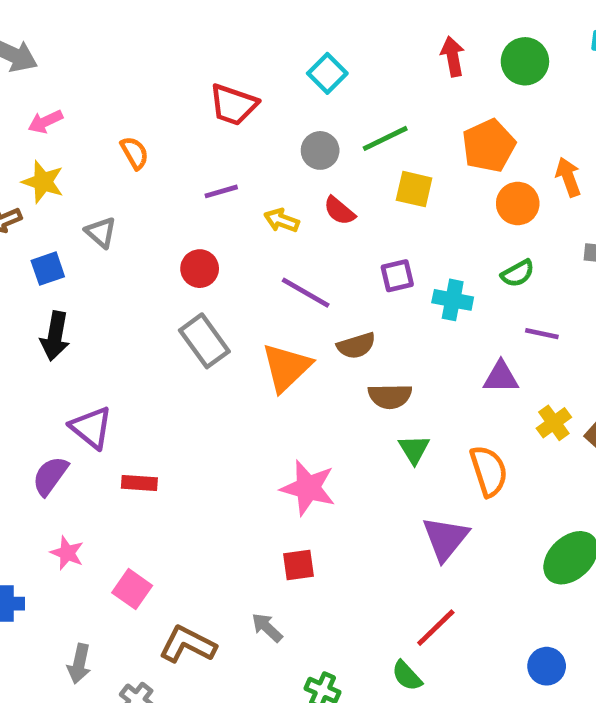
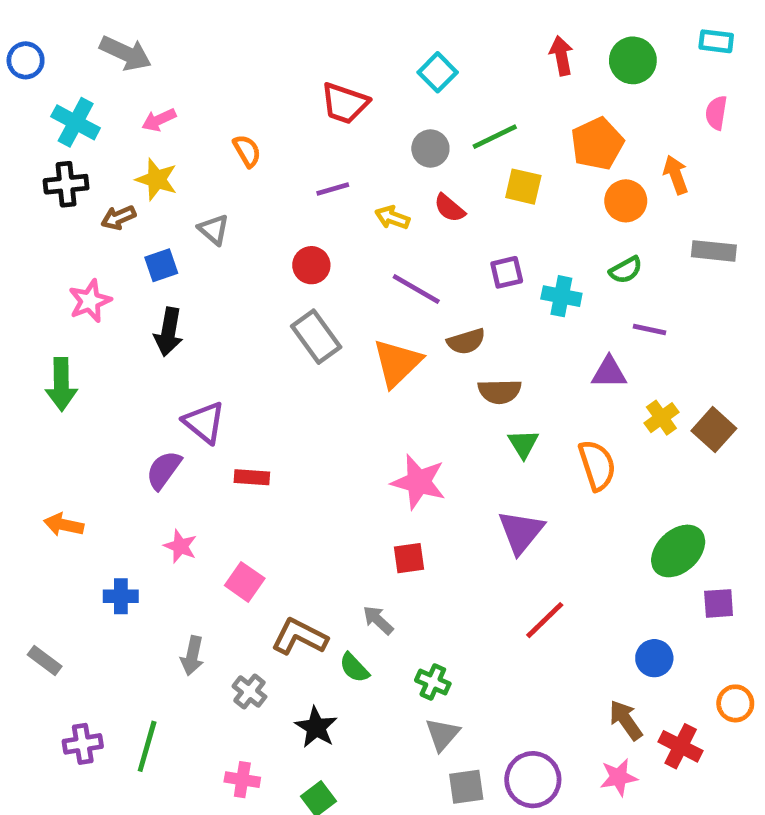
purple triangle: (445, 538) -> (521, 532), moved
green semicircle: (407, 676) -> (354, 668), moved

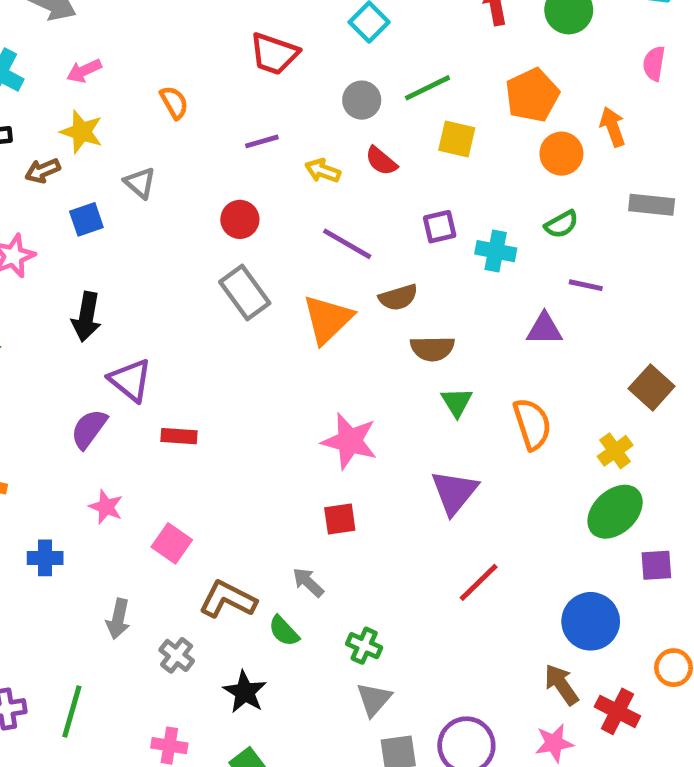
black arrow: (168, 332) -> (86, 317), moved
yellow cross: (661, 418) -> (615, 451), moved
blue circle: (654, 658) -> (591, 621), size x1.5

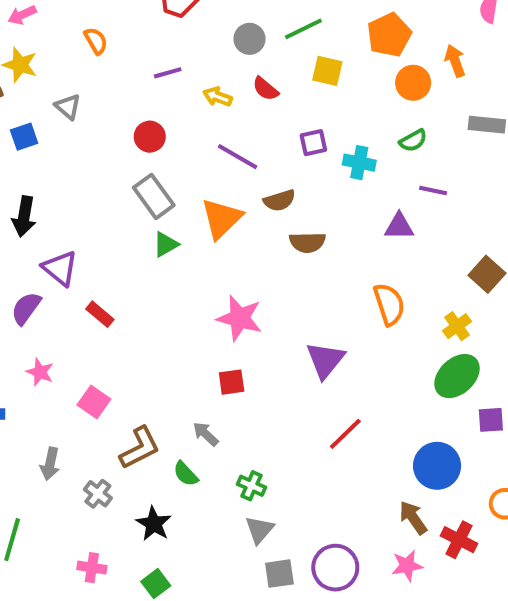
green triangle: (457, 402) -> (166, 244), moved, turned 32
red rectangle: (179, 436) -> (100, 314), turned 36
brown L-shape: (228, 599) -> (140, 448), turned 126

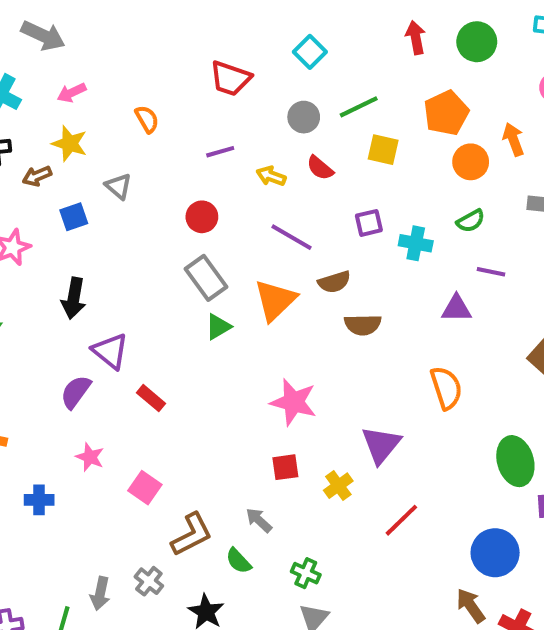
yellow cross: (457, 326) -> (338, 486), moved
green ellipse: (457, 376) -> (515, 461), turned -63
gray arrow: (50, 464) -> (100, 593), moved

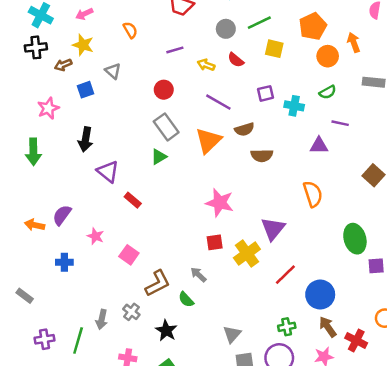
green triangle: (218, 327) -> (159, 157), moved
purple semicircle: (76, 392) -> (62, 215), moved
yellow cross: (338, 486) -> (247, 254), size x1.5
blue circle: (495, 553) -> (320, 295), moved
green cross: (306, 573) -> (287, 327), moved, turned -35

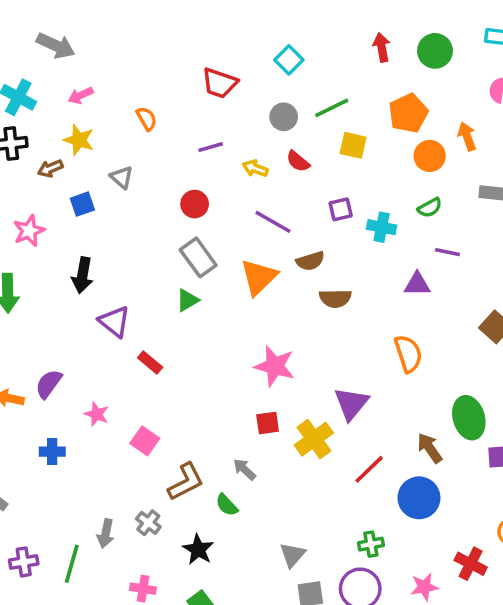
brown arrow: (328, 327) -> (430, 448), moved

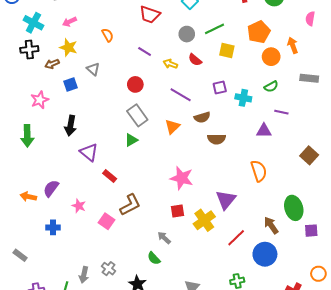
purple line: (211, 147) -> (145, 52), turned 48
orange triangle: (259, 277) -> (172, 127), size x0.7
brown L-shape: (186, 482) -> (130, 205), moved

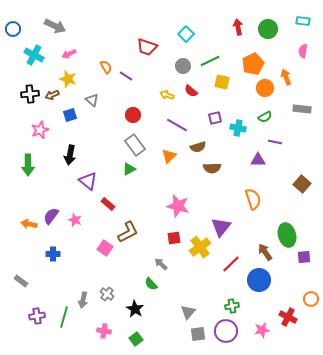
black cross: (29, 49) -> (30, 94), moved
purple line: (145, 52) -> (126, 76), moved
pink star: (79, 206) -> (75, 220), moved

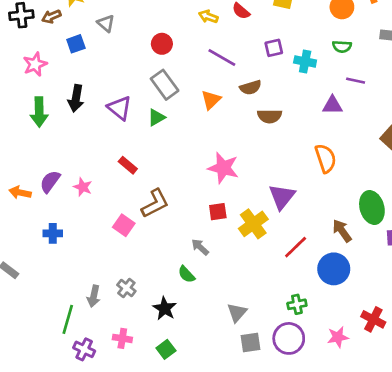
green semicircle: (265, 117) -> (342, 47), turned 32
green arrow: (28, 165) -> (39, 112), moved
purple triangle: (88, 181) -> (120, 108), moved
purple cross: (37, 316) -> (84, 349), moved, turned 35

